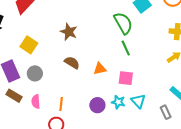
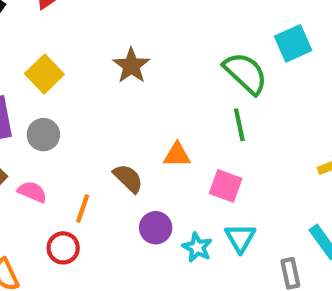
green semicircle: (123, 23) -> (246, 73), turned -30
brown semicircle: (72, 63) -> (128, 178), moved
pink semicircle: (36, 102) -> (32, 192), turned 104
cyan star: (118, 102) -> (197, 247), moved

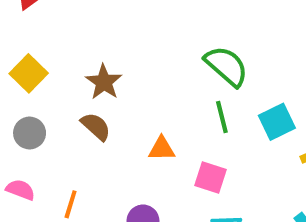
cyan square: (293, 43) -> (277, 122), moved
brown star: (131, 66) -> (104, 82), moved
brown semicircle: (128, 178) -> (96, 126), moved

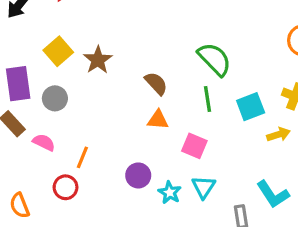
brown star: (104, 82) -> (98, 60), moved
brown semicircle: (96, 126) -> (156, 83), moved

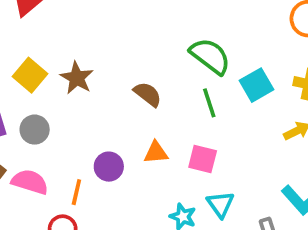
cyan square: (251, 107) -> (256, 85), moved
orange triangle: (158, 120) -> (156, 152), moved
pink semicircle: (44, 142) -> (30, 182), size x1.4
purple circle: (138, 175) -> (109, 167), moved

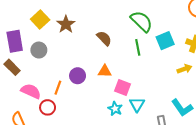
pink square: (203, 159) -> (122, 87), moved
pink semicircle: (30, 182) -> (31, 91), moved

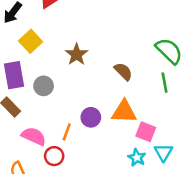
yellow square: (40, 19) -> (31, 41), moved
orange triangle: (105, 71) -> (124, 112), size x1.5

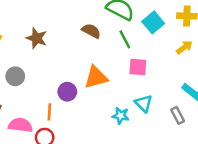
brown semicircle: (123, 71) -> (91, 31), moved
pink square: (146, 132) -> (138, 67), moved

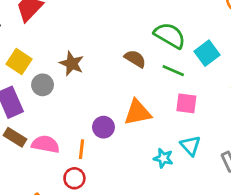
green line: (125, 39) -> (173, 71), turned -42
gray circle: (15, 76) -> (43, 85), moved
pink semicircle: (20, 125) -> (46, 144), moved

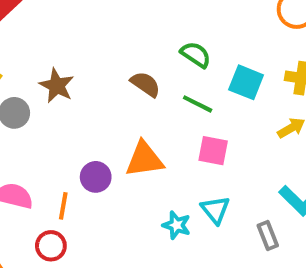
green semicircle: (170, 35) -> (196, 55), size x0.7
cyan square: (207, 53) -> (246, 82), turned -35

